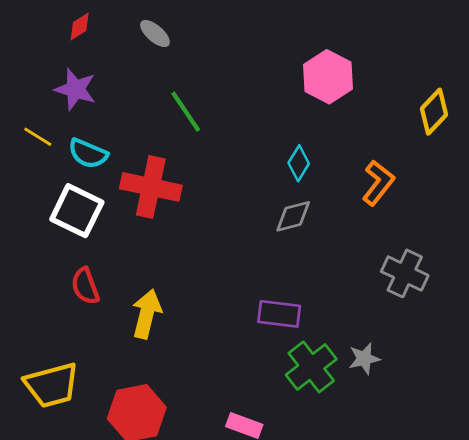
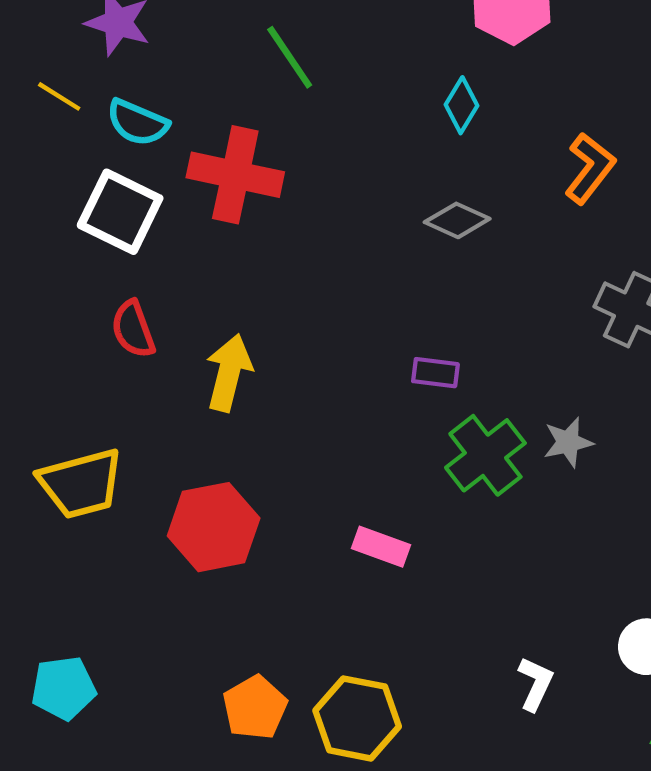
cyan diamond: (299, 163) -> (462, 105), moved
gray diamond: (293, 216) -> (457, 220), turned 39
purple rectangle: (279, 314) -> (435, 373), size x0.7

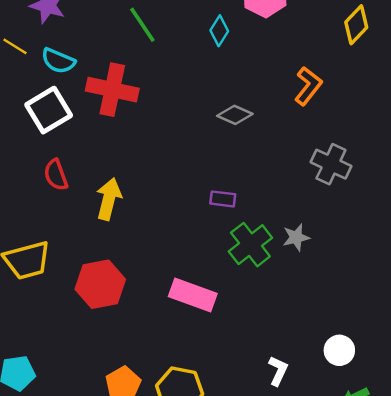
cyan diamond: (462, 105) -> (219, 31), moved
white square: (120, 212) -> (49, 110), turned 33
pink rectangle: (381, 547) -> (193, 295), size x1.5

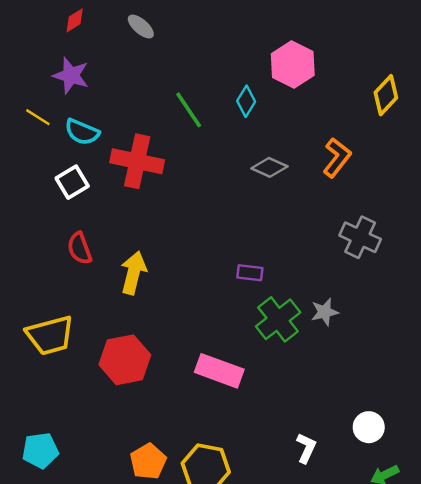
green line: (142, 25) -> (189, 110), moved
white square: (49, 110) -> (72, 182), size x0.7
gray diamond: (235, 115) -> (269, 167), moved

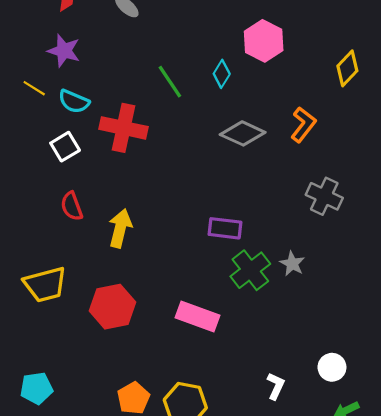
gray diamond: (269, 167) -> (243, 133), size x1.4
purple rectangle: (250, 273) -> (225, 228), size x1.4
gray star: (325, 312) -> (292, 264), turned -30

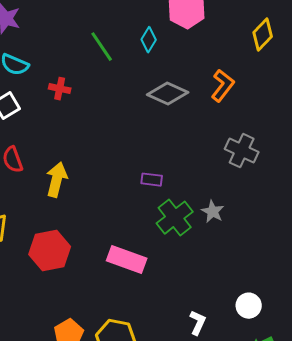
red cross: (124, 128) -> (60, 89), size x0.5
purple rectangle: (225, 228) -> (152, 180), size x0.7

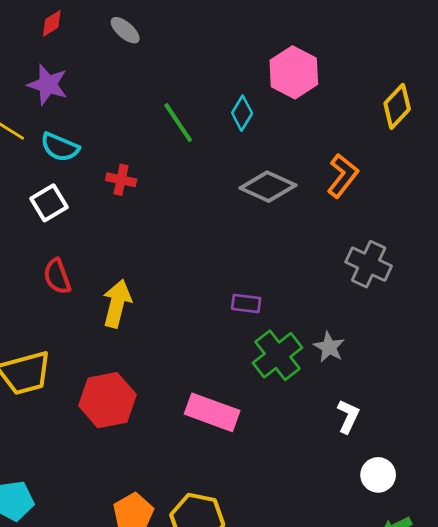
white L-shape: (198, 323) -> (348, 416), moved

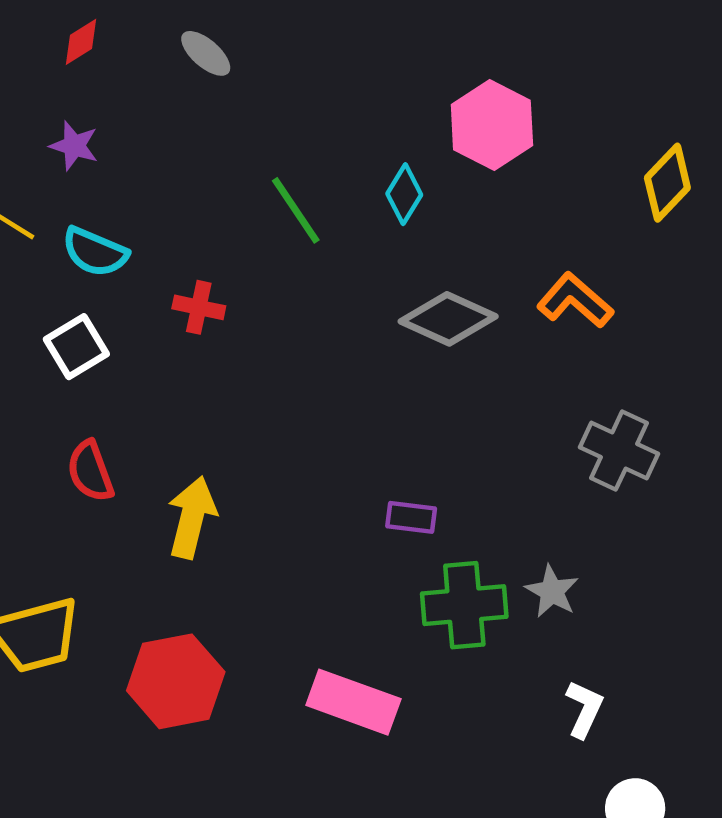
purple star: (48, 85) -> (74, 146), size x0.7
orange L-shape: (343, 176) -> (575, 300), turned -87
green cross: (277, 355) -> (464, 605), turned 33

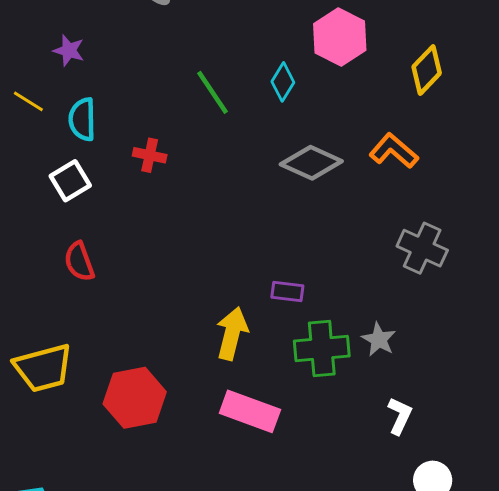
yellow diamond: (667, 183) -> (427, 70), moved
cyan semicircle: (95, 252) -> (82, 119), turned 66
yellow arrow: (192, 517) -> (232, 333), moved

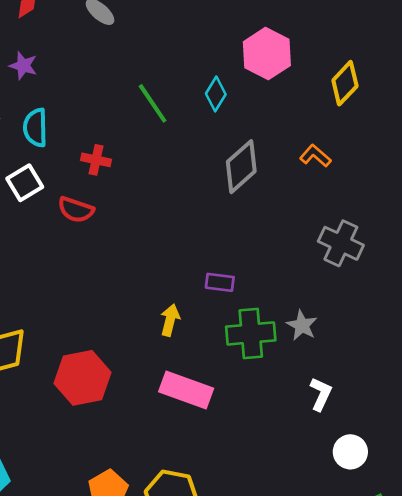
orange L-shape: (394, 151) -> (315, 156), size x0.7
gray diamond: (311, 163) -> (241, 167), turned -66
red semicircle: (79, 262) -> (76, 210), moved, turned -51
yellow arrow: (232, 333) -> (170, 320), size x0.7

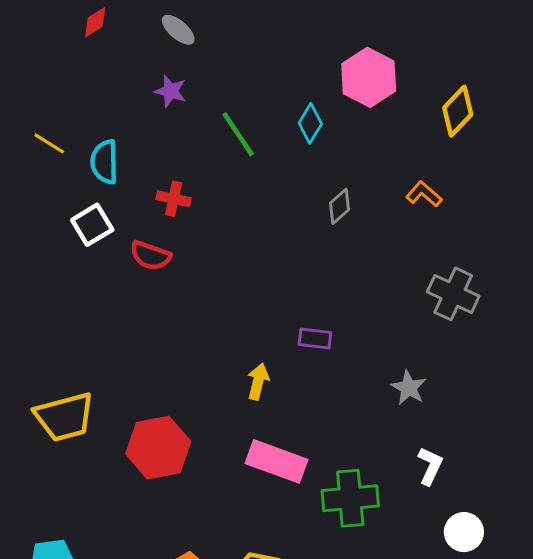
purple star: (23, 66) -> (171, 91), moved
gray diamond: (241, 167) -> (339, 206), size x0.6
green cross: (251, 333) -> (350, 498), moved

